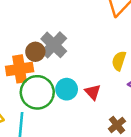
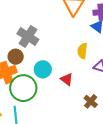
gray cross: (54, 45) -> (28, 37), moved
cyan circle: (67, 89) -> (43, 69), moved

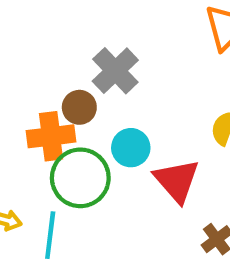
red triangle: (67, 79) -> (177, 181), size x1.6

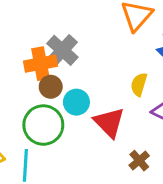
brown circle: (79, 107) -> (51, 87), moved
orange cross: (51, 136) -> (40, 64), moved

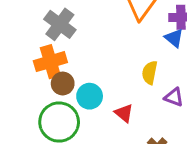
gray cross: (62, 50) -> (60, 24), moved
red triangle: (109, 123) -> (124, 113), size x0.6

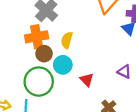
yellow semicircle: (150, 73) -> (67, 40), moved

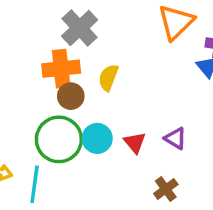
cyan circle: (63, 65) -> (97, 138), moved
purple triangle: (124, 72) -> (175, 138), moved

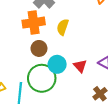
brown circle: (71, 96) -> (39, 48), moved
green circle: (59, 139) -> (42, 78), moved

